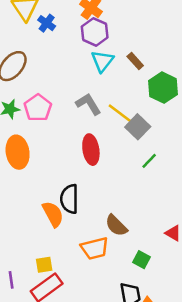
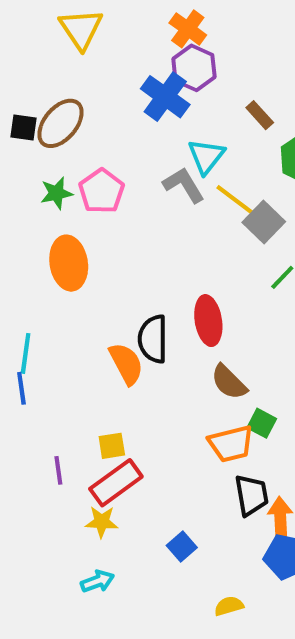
blue cross: (47, 23) -> (165, 97), moved, size x1.6
cyan triangle: (102, 61) -> (206, 156), moved
red ellipse: (91, 150) -> (208, 321), moved
orange trapezoid: (95, 248) -> (231, 444), moved
green square: (142, 260) -> (262, 423), moved

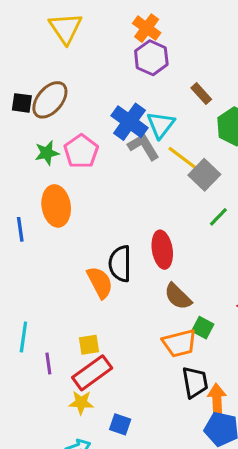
blue cross: (165, 97) -> (129, 122), moved
cyan line: (26, 353) -> (23, 337), moved
blue line: (21, 388) -> (20, 229), moved
blue square: (182, 546) -> (120, 424), moved, turned -30

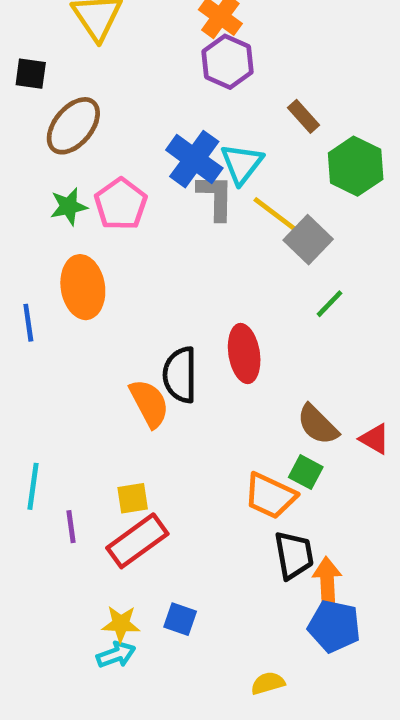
black square: (22, 103) -> (31, 74), moved
gray L-shape: (144, 147) -> (216, 197), turned 32
brown semicircle: (178, 296) -> (318, 425), moved
orange trapezoid: (179, 343) -> (270, 496), turned 39
yellow star: (81, 403) -> (121, 624), moved

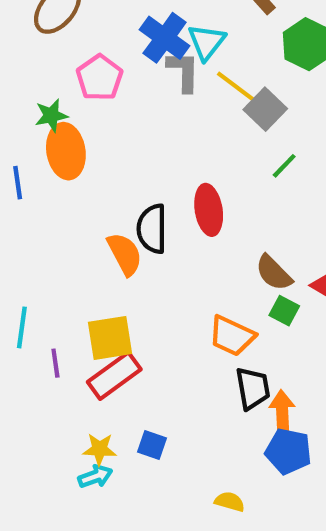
green star: (69, 206) -> (51, 115), moved
green square: (306, 472) -> (284, 311), moved
yellow square: (133, 498) -> (110, 338), size x1.6
yellow semicircle: (268, 683) -> (230, 502), turned 32

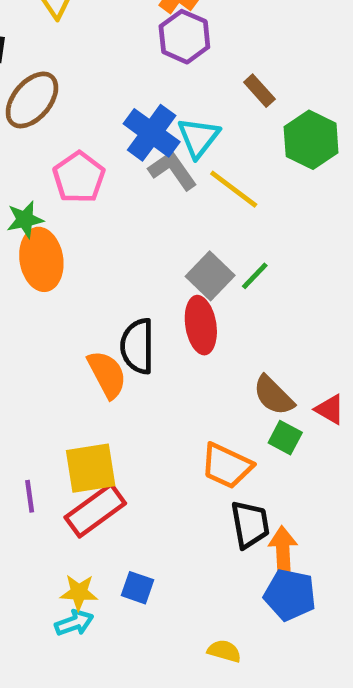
gray L-shape: (183, 71) -> (173, 170), turned -36
gray square: (265, 109) -> (210, 276), moved
green line: (284, 166) -> (255, 276), moved

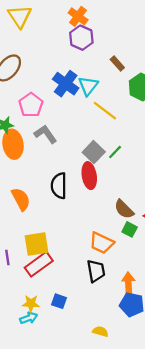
gray L-shape: (173, 170) -> (45, 134), moved
orange semicircle: (107, 374) -> (21, 199), moved
black trapezoid: (250, 524) -> (96, 271), moved

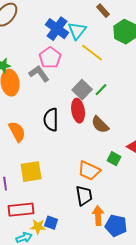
pink pentagon: (31, 105) -> (50, 58), moved
brown semicircle: (124, 209) -> (100, 125), moved
red rectangle: (39, 264) -> (21, 210), moved, turned 30
orange arrow: (128, 283) -> (98, 216), moved
yellow star: (31, 303) -> (38, 227), moved

